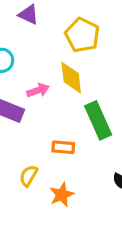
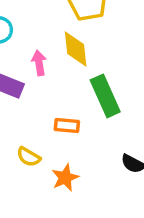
pink arrow: (38, 90) -> (39, 63), turned -80
yellow semicircle: (29, 176) -> (29, 157), turned -90

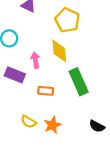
orange rectangle: (67, 126) -> (46, 91), moved
orange star: (65, 178) -> (52, 125), moved

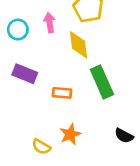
pink arrow: (35, 60) -> (50, 23), moved
yellow semicircle: (29, 122) -> (41, 147), moved

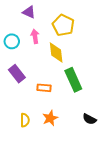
purple rectangle: (25, 74) -> (17, 74), turned 30
yellow semicircle: (41, 147) -> (25, 120), moved, turned -120

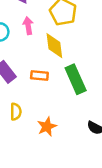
orange rectangle: (44, 88) -> (39, 76), moved
yellow semicircle: (25, 120) -> (16, 112), moved

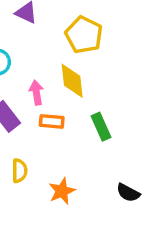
pink arrow: (28, 26) -> (36, 93), moved
green rectangle: (76, 79) -> (101, 127), size x0.7

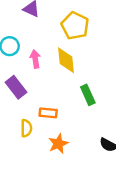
pink arrow: (36, 93) -> (35, 59), moved
orange rectangle: (52, 121) -> (48, 113), moved

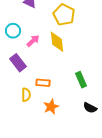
pink arrow: (35, 59) -> (33, 41), turned 56
green rectangle: (88, 95) -> (81, 80), moved

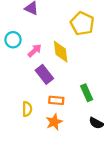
yellow pentagon: (64, 15) -> (82, 23), moved
purple rectangle: (18, 63) -> (44, 74), moved
orange rectangle: (43, 83) -> (56, 100), moved

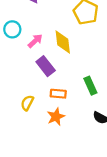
yellow semicircle: (27, 109) -> (27, 103), turned -152

